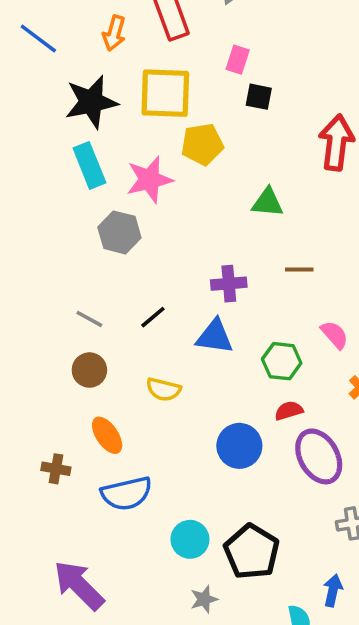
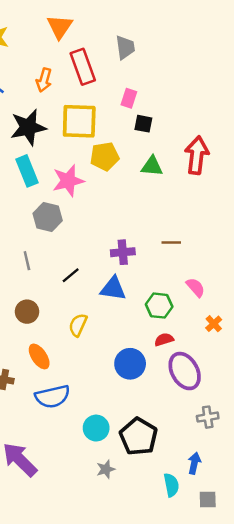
green triangle: (268, 202) -> (152, 166), moved
gray line: (89, 319) -> (27, 261), moved, turned 48
yellow semicircle: (164, 389) -> (78, 325), turned 100

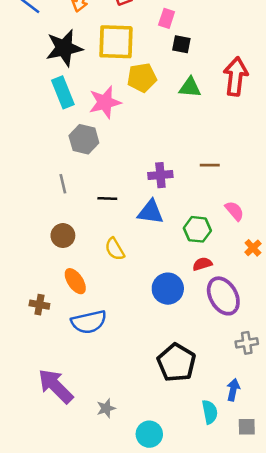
black line: (71, 275) -> (107, 199), turned 42
yellow semicircle: (78, 325) -> (115, 249), turned -55
cyan circle: (96, 428) -> (149, 434), moved
gray star: (106, 469) -> (106, 408), moved

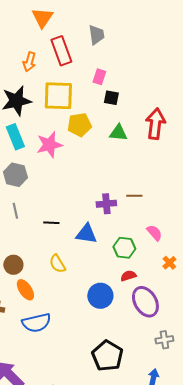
gray hexagon: (84, 139) -> (15, 175), moved
purple cross: (160, 175) -> (106, 204), moved
brown circle: (63, 236) -> (13, 265), moved

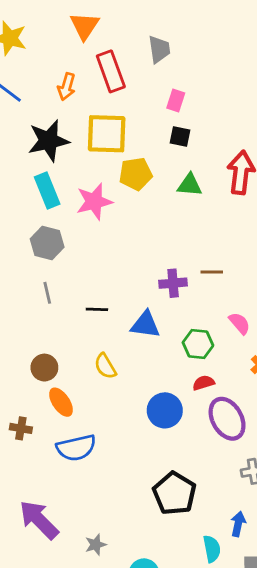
pink rectangle: (99, 77) -> (176, 101), moved

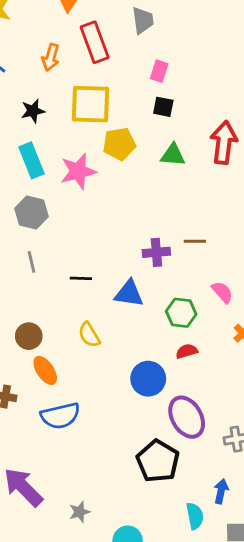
black star: (49, 141) -> (33, 111), size x0.6
purple ellipse: (227, 419) -> (187, 417), moved

